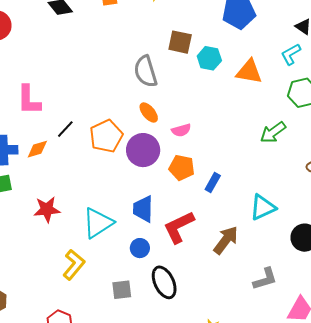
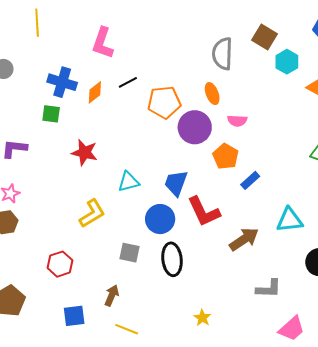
orange diamond: (37, 149) -> (95, 92), turned -40
cyan triangle: (98, 223) -> (128, 182), size x0.7
red L-shape: (179, 227) -> (204, 212), turned -108
blue circle: (140, 248) -> (160, 219), size x1.5

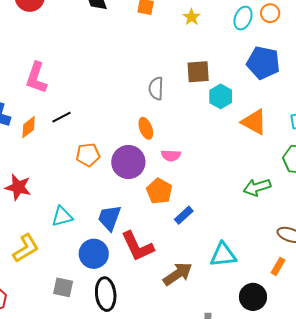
brown square: (265, 37) -> (198, 72), turned -35
gray semicircle: (222, 54) -> (156, 88), size x0.7
orange pentagon: (164, 102) -> (88, 155), moved, size x0.7

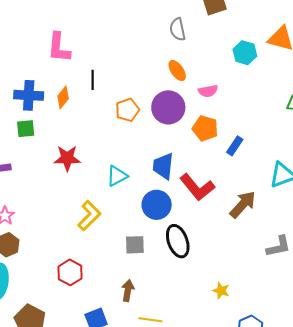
cyan hexagon: (221, 96) -> (245, 53), moved
black line: (61, 117) -> (93, 80), turned -48

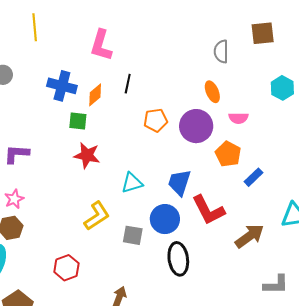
green square: (26, 129) -> (78, 121), moved
gray square: (135, 245) -> (133, 235), moved

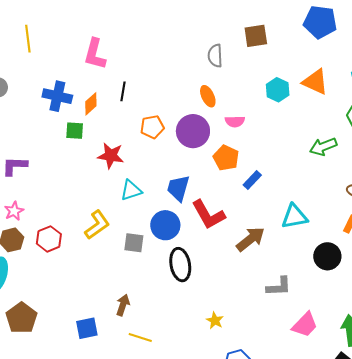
red star: (87, 155) -> (111, 156), moved
red hexagon: (66, 268) -> (49, 239), moved

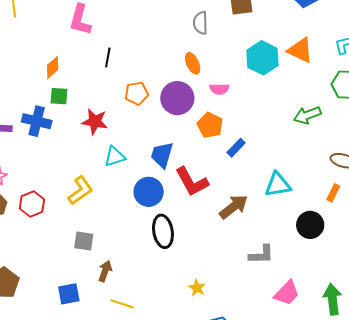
cyan hexagon: (278, 90) -> (262, 58), size x1.4
blue cross: (57, 96) -> (37, 121), moved
orange diamond: (91, 104) -> (53, 67), moved
gray square: (134, 243) -> (84, 241), moved

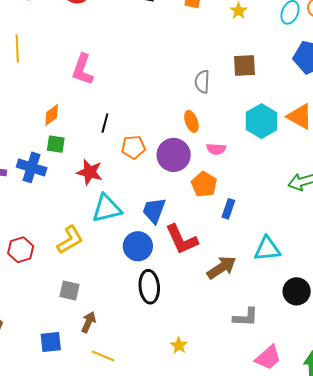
black line: (108, 57) -> (105, 123), moved
blue rectangle: (236, 148) -> (228, 209), turned -30
cyan triangle: (115, 157) -> (107, 209), size x1.4

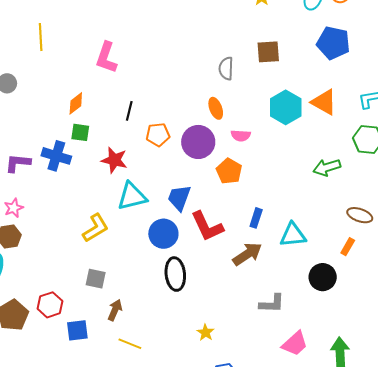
blue rectangle: (228, 209) -> (256, 218), moved
red hexagon: (21, 250) -> (50, 305), moved

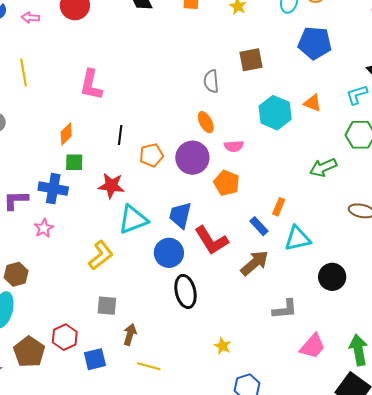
orange triangle: (324, 102) -> (312, 103), size x0.7
pink star: (14, 208) -> (44, 228), moved
blue rectangle: (256, 218) -> (259, 226), turned -54
orange rectangle: (348, 247) -> (279, 207), moved

